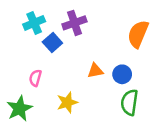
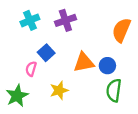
blue square: (52, 42) -> (46, 53), moved
orange triangle: (95, 71) -> (84, 62), size x1.5

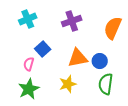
purple cross: (65, 20) -> (72, 21), moved
yellow star: (59, 90) -> (68, 84), moved
green star: (17, 96) -> (29, 89), moved

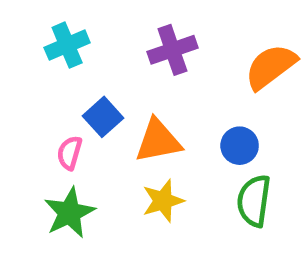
orange semicircle: (113, 28) -> (271, 67), turned 30
orange triangle: (78, 58) -> (158, 141), moved

